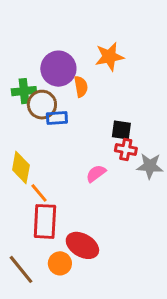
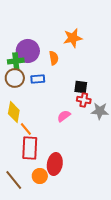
purple circle: (58, 69) -> (28, 51), moved
brown circle: (42, 105) -> (15, 78), moved
red ellipse: (82, 245) -> (55, 164), turned 70

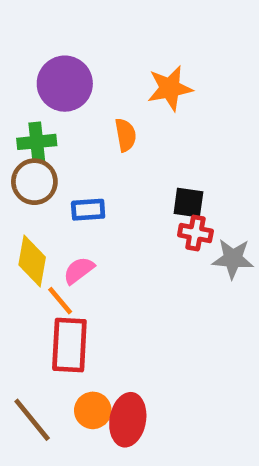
purple circle: (28, 51) -> (65, 84), moved
blue rectangle: (38, 79) -> (88, 210), moved
pink semicircle: (64, 116) -> (79, 270), moved
red ellipse: (55, 164) -> (128, 420), moved

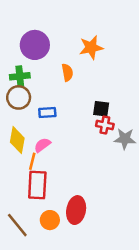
orange line: (60, 301) -> (32, 161), turned 54
red ellipse: (128, 420) -> (76, 210), moved

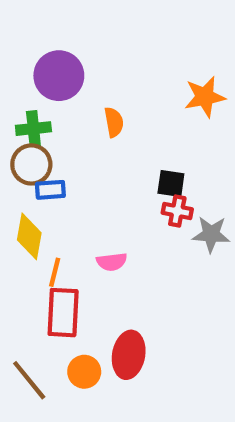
orange star: (91, 47) -> (205, 97), moved
blue rectangle: (47, 112) -> (50, 190), moved
pink semicircle: (42, 145) -> (112, 262), moved, turned -150

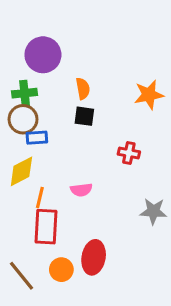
orange star: (205, 97) -> (149, 95), moved
black square: (171, 184) -> (84, 116), moved
gray star: (211, 234) -> (153, 211), moved
yellow diamond: (29, 236) -> (21, 171), turned 52

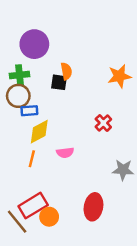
black square: (84, 116) -> (59, 82), moved
red cross: (129, 153) -> (103, 123), turned 35
yellow diamond: (21, 171) -> (39, 132), moved
red rectangle: (46, 227) -> (33, 206), moved, turned 56
red ellipse: (94, 257) -> (93, 207), moved

